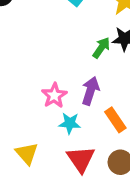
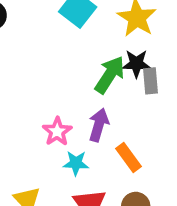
green arrow: (101, 48) -> (110, 75), size x1.5

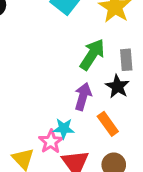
black star: (136, 64) -> (117, 86), moved, turned 30
pink star: (57, 132) -> (51, 142), moved

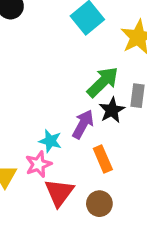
black star: (117, 86) -> (112, 110), moved
cyan star: (64, 128) -> (50, 141), moved

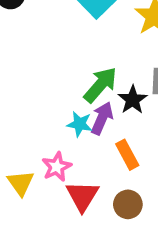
green arrow: (103, 82) -> (100, 85), moved
cyan star: (50, 141) -> (80, 124), moved

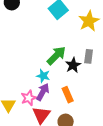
purple arrow: (102, 118) -> (43, 92), moved

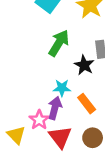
green arrow: (56, 56) -> (59, 43), moved
cyan star: (43, 76) -> (62, 88), moved

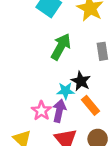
black star: (84, 65) -> (81, 81), moved
pink star: (39, 120) -> (41, 111), moved

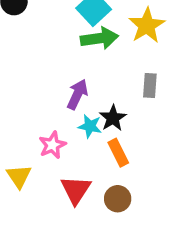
green arrow: (61, 47) -> (99, 38), moved, turned 40
purple arrow: (59, 111) -> (77, 94), moved

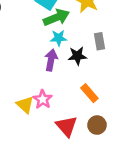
black star: (113, 118) -> (77, 56), moved, turned -30
cyan star: (90, 126) -> (59, 38), moved
yellow triangle: (19, 176) -> (25, 105), moved

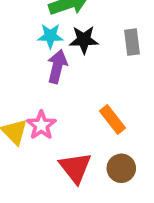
cyan star: (59, 38) -> (50, 36), moved
black star: (77, 56) -> (84, 40), moved

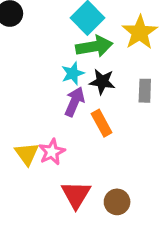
cyan star: (50, 36) -> (73, 73), turned -30
orange rectangle: (112, 120) -> (102, 123), moved

